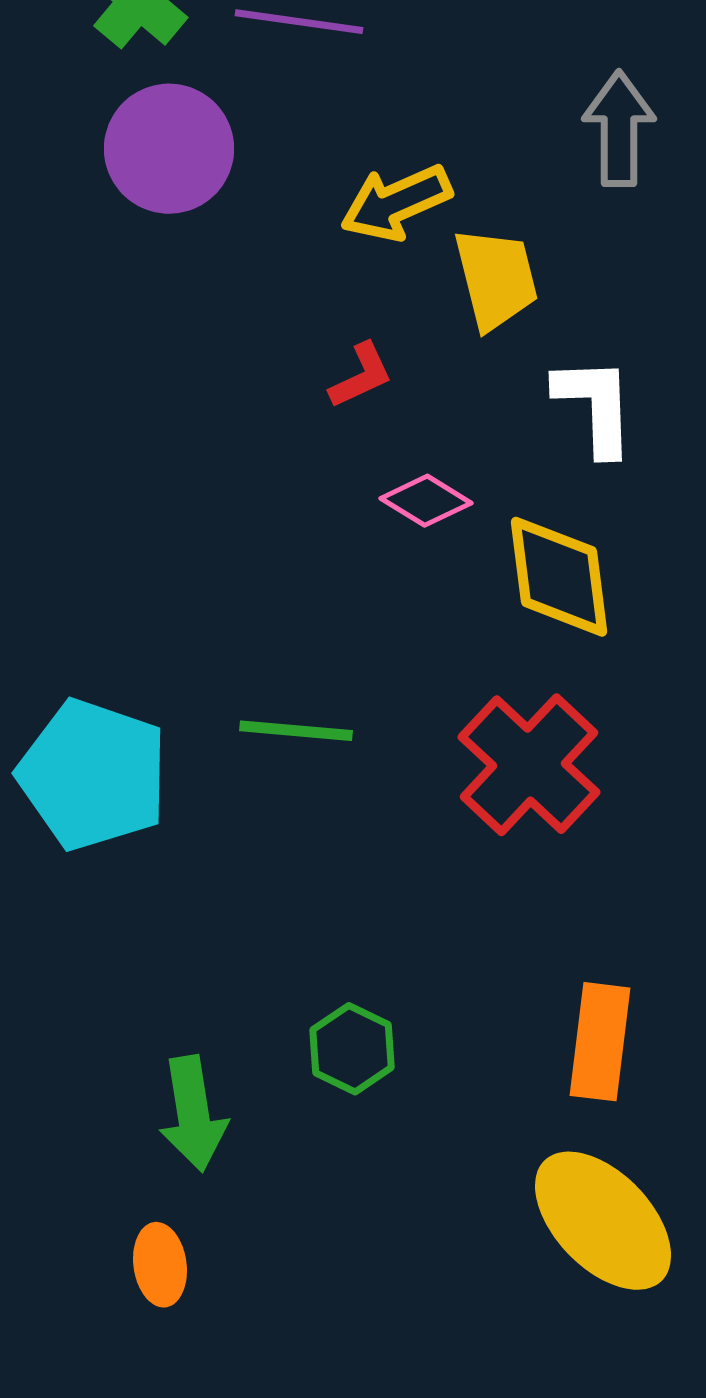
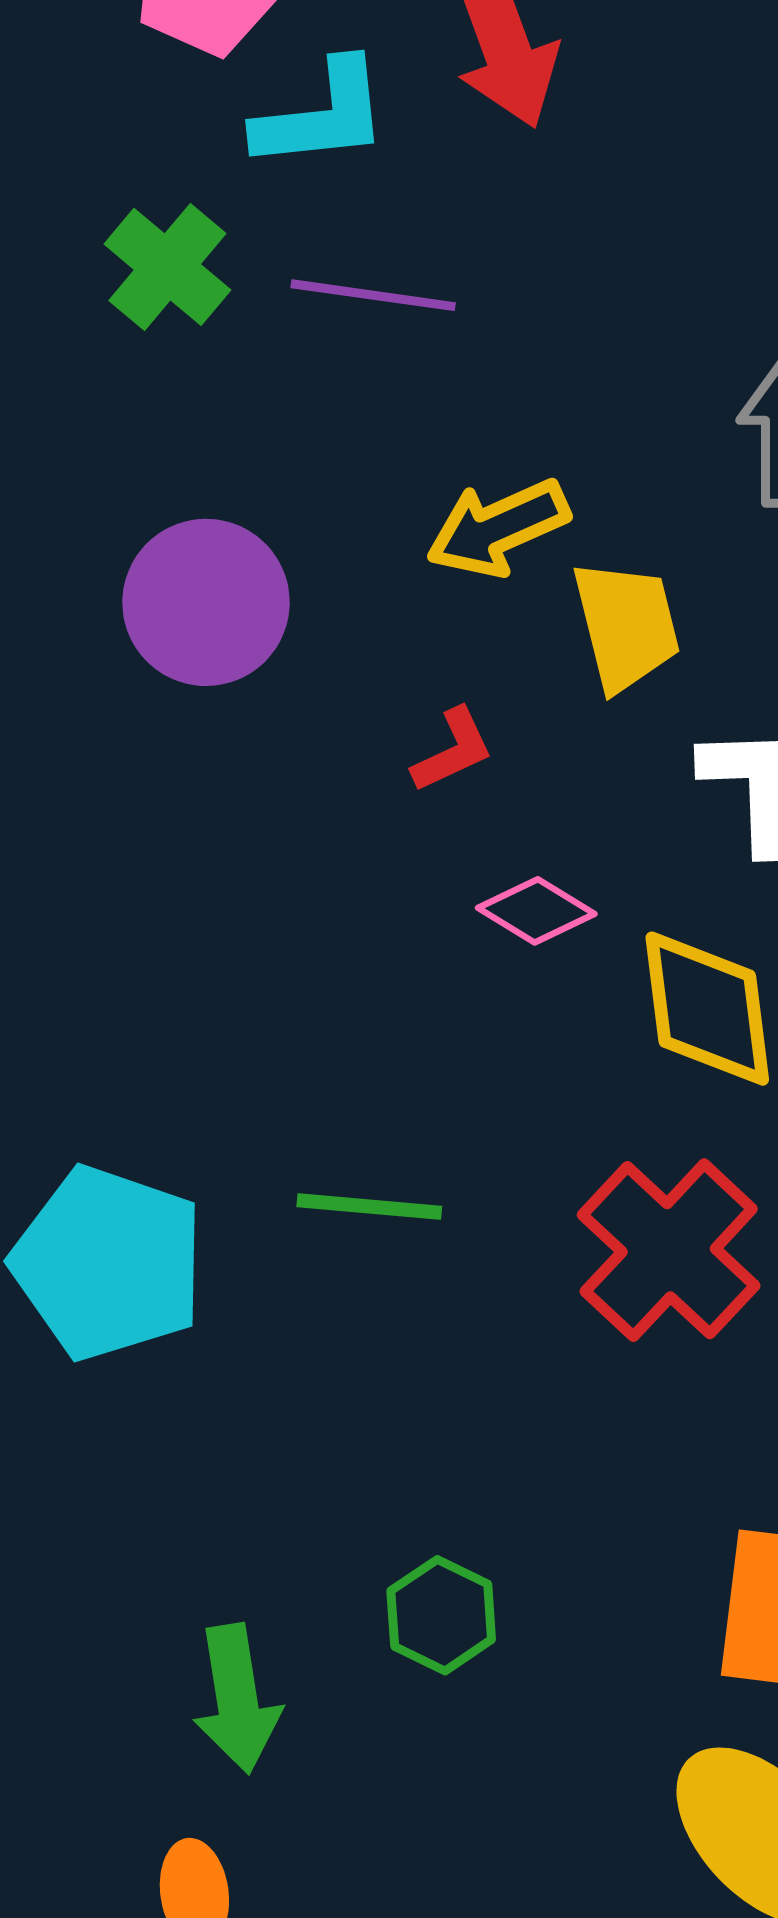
purple circle: (169, 149) -> (206, 602), moved

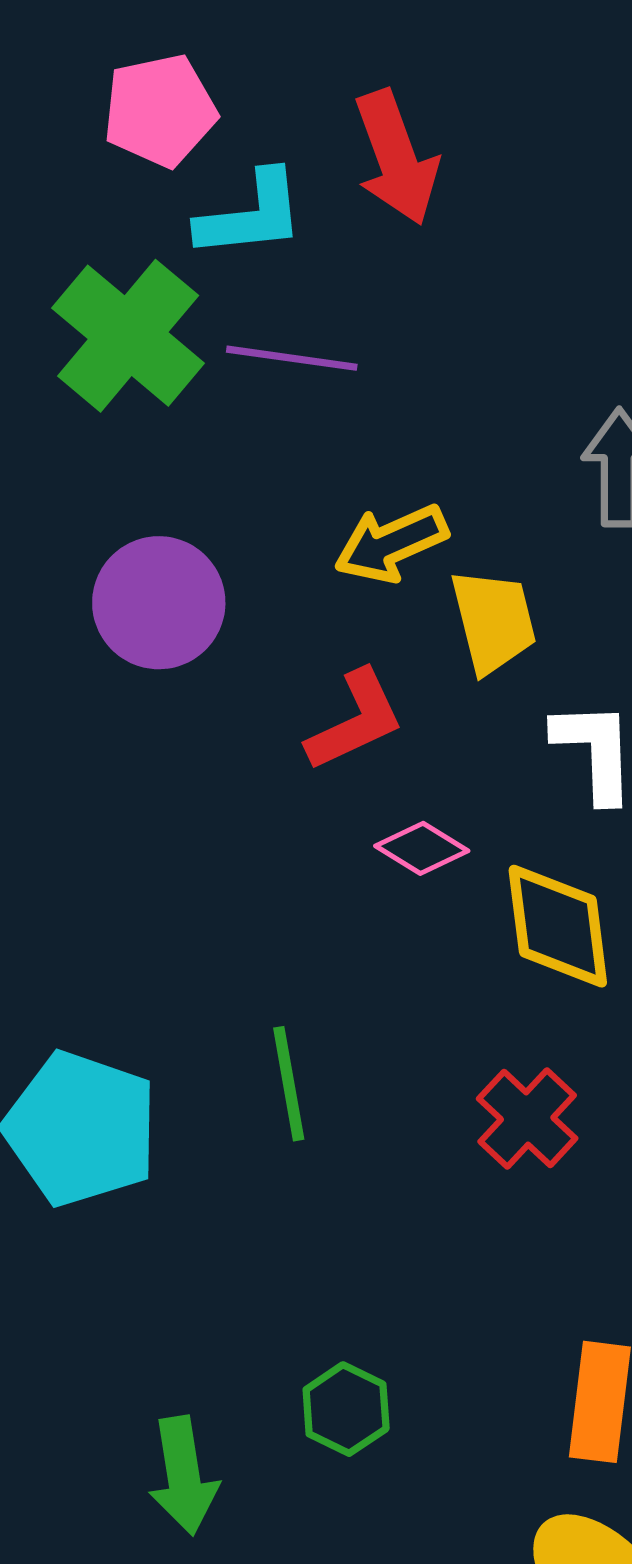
green cross: (167, 267) -> (128, 336), size x1.5
red L-shape: (453, 750) -> (355, 720), size x1.5
green line: (369, 1207) -> (289, 1084), turned 75
red cross: (669, 1250) -> (527, 1118), size x0.7

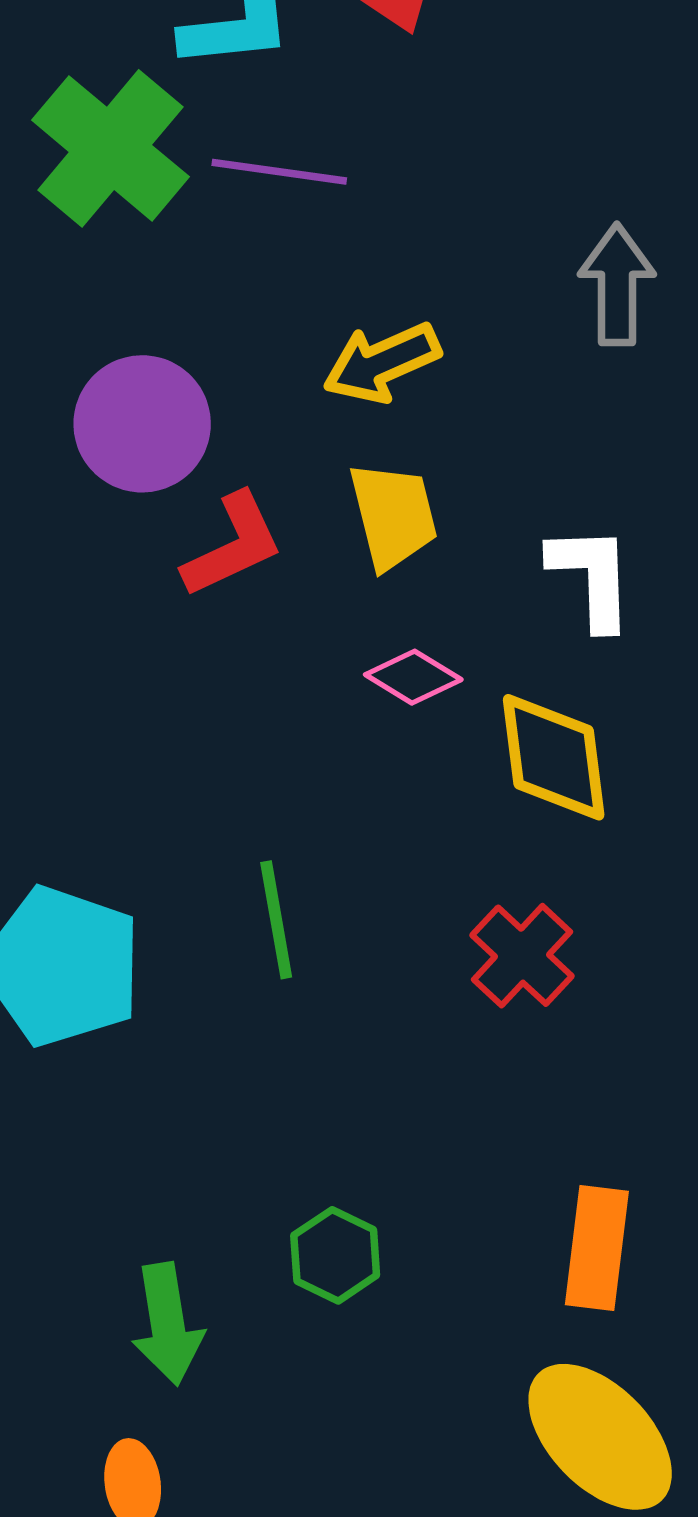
yellow trapezoid: (493, 621) -> (393, 516), moved
red L-shape: (355, 720) -> (233, 545), moved

